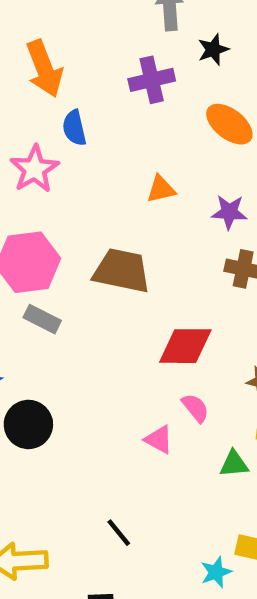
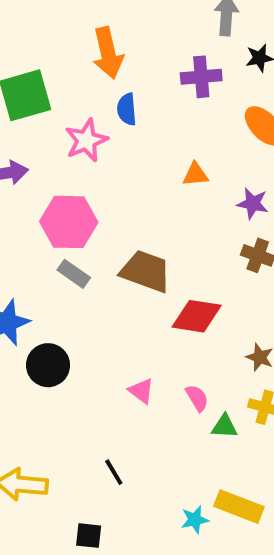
brown trapezoid: (122, 271) -> (146, 271), moved
pink semicircle: (195, 408) -> (197, 398), moved
pink triangle: (159, 440) -> (141, 391), moved

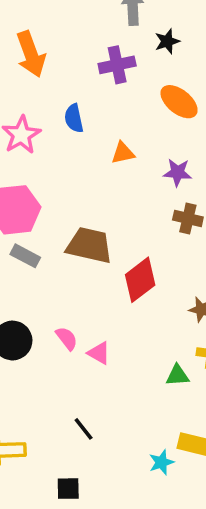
blue semicircle: (127, 109) -> (74, 118), moved
red diamond: (197, 316) -> (140, 280), turned -39
pink semicircle: (197, 398) -> (67, 338), moved

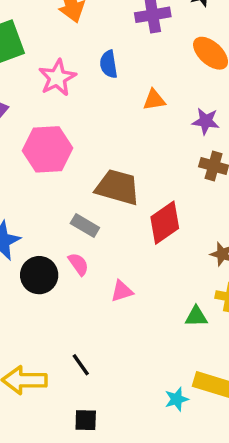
gray rectangle: (25, 256) -> (85, 226), moved
pink semicircle: (67, 338) -> (78, 264), moved
pink triangle: (99, 353) -> (122, 291), turned -50
black line: (84, 429) -> (81, 365), moved

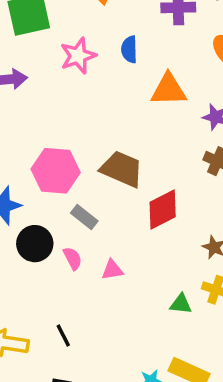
orange triangle: (154, 100) -> (169, 90), size x1.6
pink hexagon: (48, 149) -> (56, 171), moved
gray rectangle: (85, 226) -> (84, 217), moved
pink semicircle: (78, 264) -> (73, 258), moved

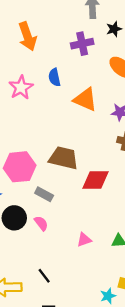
orange triangle: (169, 90) -> (85, 100), turned 35
red diamond: (163, 209) -> (95, 180), turned 36
pink triangle: (112, 270) -> (84, 240), moved

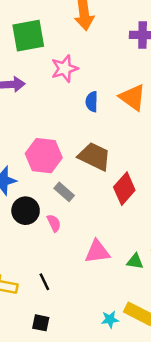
blue semicircle: (54, 77) -> (92, 102), moved
red diamond: (95, 180) -> (124, 189), turned -60
pink triangle: (84, 240) -> (97, 252), size x1.5

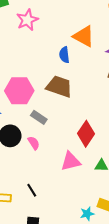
blue semicircle: (92, 102) -> (64, 55), moved
red diamond: (124, 189) -> (86, 134), moved

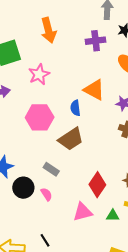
brown trapezoid: (59, 87) -> (71, 139), turned 128
pink hexagon: (19, 91) -> (40, 117), moved

